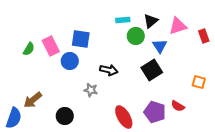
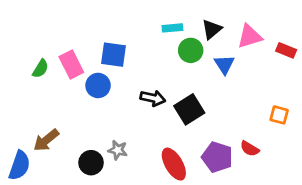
red rectangle: (204, 36) -> (286, 50), turned -48
black square: (152, 70) -> (189, 109), moved
gray star: (91, 90) -> (118, 150), moved

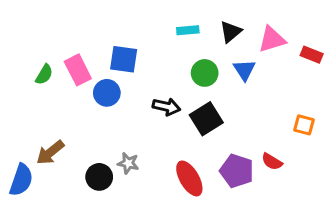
green circle: (191, 50) -> (205, 73), moved

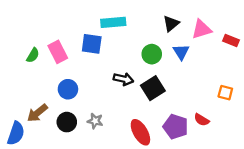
cyan rectangle: (188, 30) -> (113, 22), moved, size x1.5
blue circle: (107, 93) -> (68, 89), moved
black circle: (99, 177) -> (67, 122), moved

